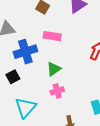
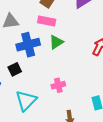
pink rectangle: (52, 36) -> (47, 21), moved
green triangle: (54, 69) -> (56, 42), moved

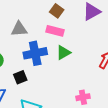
pink cross: (58, 85) -> (83, 97), moved

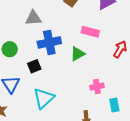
pink rectangle: (55, 31) -> (90, 32), moved
green triangle: (63, 53) -> (78, 54), moved

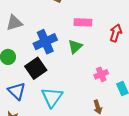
gray triangle: (33, 18) -> (14, 23), moved
black square: (34, 66) -> (36, 68), size x1.5

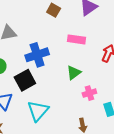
green triangle: (75, 47) -> (74, 73), moved

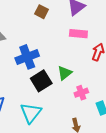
pink rectangle: (77, 39) -> (78, 34), moved
black square: (25, 80) -> (41, 81), moved

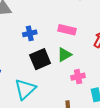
pink rectangle: (78, 34) -> (67, 30), moved
blue cross: (27, 57) -> (30, 33), size x0.6

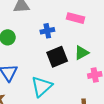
pink rectangle: (67, 30) -> (76, 18), moved

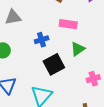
green triangle: (82, 53) -> (78, 49), moved

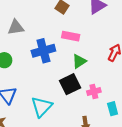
blue cross: (42, 40) -> (43, 51), size x1.6
black square: (54, 64) -> (70, 84), moved

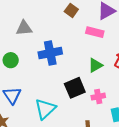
pink rectangle: (71, 36) -> (95, 32), moved
green triangle: (79, 61) -> (95, 65), moved

